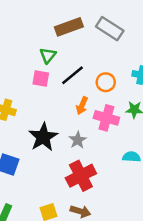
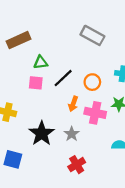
brown rectangle: (69, 27) -> (19, 40), moved
green triangle: (48, 55) -> (41, 62), turned 48
red cross: (81, 176) -> (77, 165), size x0.7

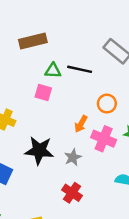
black line: (63, 78) -> (80, 69), moved, turned 45
black star: (42, 133) -> (39, 150), turned 30
red cross: (77, 165) -> (72, 193), turned -35

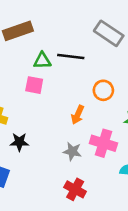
pink cross: (104, 139) -> (103, 143), moved
black star: (39, 150) -> (19, 142), moved, size x0.6
gray star: (73, 157) -> (72, 151), turned -30

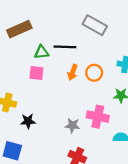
orange arrow: (78, 115) -> (73, 72), moved

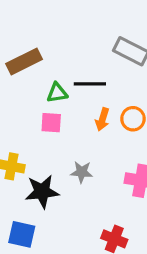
black star: (28, 121) -> (42, 192), size x1.5
gray star: (72, 125) -> (82, 172), moved

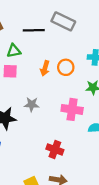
black line: (90, 84) -> (34, 30), moved

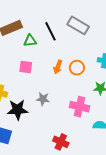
black line: (34, 30) -> (50, 31), turned 60
green triangle: (14, 51) -> (30, 41), moved

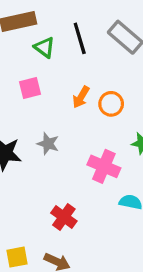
green triangle: (30, 41) -> (45, 47), turned 32
pink square: (26, 67) -> (30, 88), turned -32

